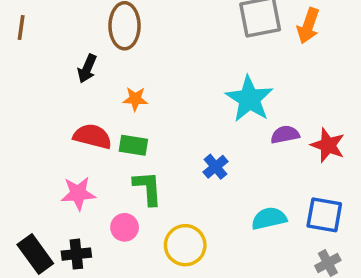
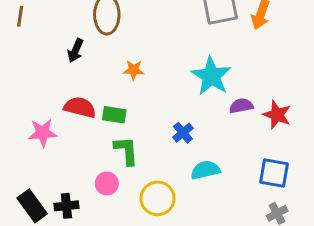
orange star: (135, 99) -> (134, 70), moved
pink star: (78, 193) -> (43, 133), moved
cyan semicircle: (269, 218) -> (205, 170), moved

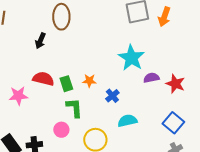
orange star: (134, 70) -> (89, 81), moved
green rectangle: (114, 115) -> (66, 84), turned 63
blue square: (274, 173) -> (173, 123), turned 30

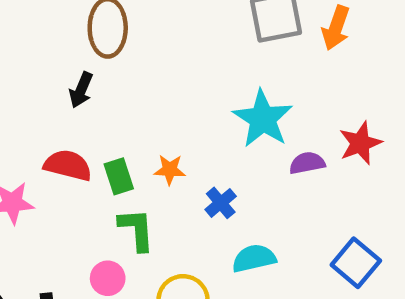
black arrow: (40, 41) -> (81, 90), moved
red star: (175, 84) -> (360, 143), moved, turned 30

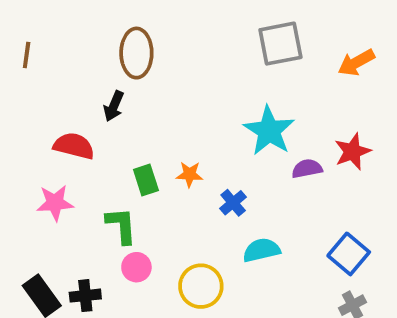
orange arrow: (336, 28) -> (356, 63), moved, turned 42
red semicircle: (68, 165) -> (74, 146), moved
green L-shape: (136, 230) -> (121, 225), moved

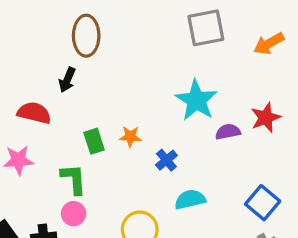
pink circle: (136, 267) -> (74, 214), moved

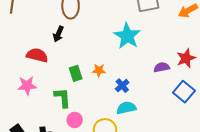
cyan star: (196, 100) -> (127, 36), moved
cyan semicircle: (190, 199) -> (126, 108), moved
blue square: (263, 203) -> (184, 92), moved
pink circle: (74, 214) -> (75, 120), moved

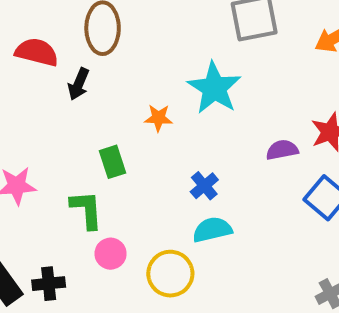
red semicircle: (37, 55) -> (37, 52), moved
orange star: (99, 70) -> (158, 118), moved

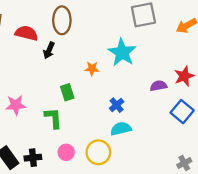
pink circle: (111, 254) -> (66, 152), moved

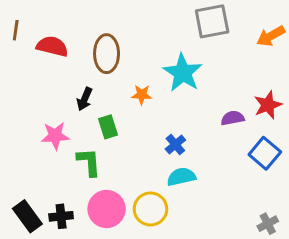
brown ellipse: (62, 20) -> (107, 54), moved
black arrow: (49, 50) -> (85, 99), moved
pink star: (16, 105) -> (55, 136), moved
pink circle: (66, 152) -> (107, 209), size x1.6

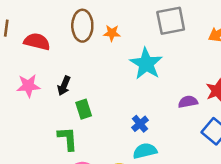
brown ellipse: (107, 54) -> (82, 26), moved
orange star: (142, 95) -> (112, 33), moved
pink star: (55, 136) -> (28, 86), moved

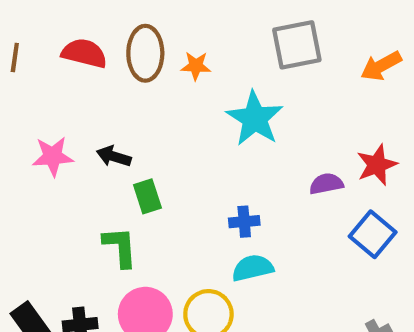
red semicircle: (37, 42) -> (84, 53), moved
black arrow: (64, 86) -> (114, 156), turned 84
blue cross: (140, 124) -> (244, 222), turned 35

